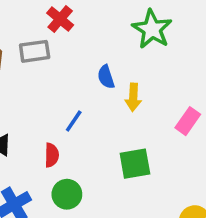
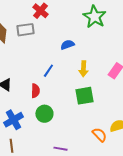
blue semicircle: (106, 77) -> (67, 45), turned 88
yellow arrow: (133, 97) -> (83, 69), moved

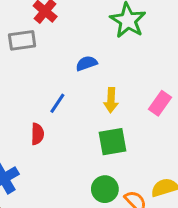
green circle: (44, 114) -> (105, 189), moved

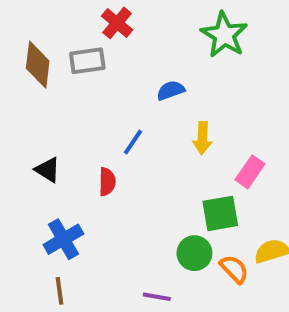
pink rectangle: (160, 103) -> (250, 172), moved
green square: (113, 142) -> (220, 213), moved

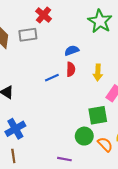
yellow arrow: (202, 138) -> (98, 72), moved
blue line: (133, 142) -> (52, 78), turned 32
red semicircle: (107, 182) -> (71, 69), moved

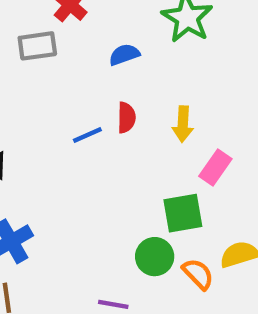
blue semicircle: (72, 50) -> (124, 55), moved

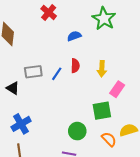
gray rectangle: (37, 46) -> (33, 72), moved
blue line: (87, 135) -> (57, 74), turned -32
green circle: (155, 257) -> (77, 131), moved

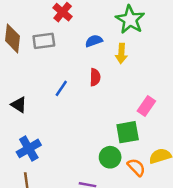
yellow arrow: (102, 69) -> (121, 53), moved
gray rectangle: (33, 72) -> (44, 41), moved
blue line: (57, 74) -> (61, 88), moved
green circle: (77, 131) -> (110, 157), moved

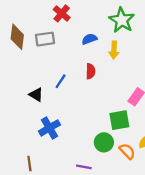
black triangle: (19, 105) -> (36, 95), moved
blue cross: (29, 148) -> (49, 128), moved

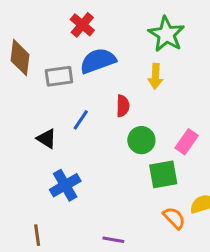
gray rectangle: (45, 39) -> (59, 76), moved
blue semicircle: (89, 39) -> (98, 61), moved, size x1.6
green circle: (104, 142) -> (141, 140), moved

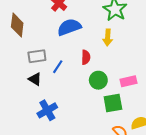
gray rectangle: (59, 76) -> (37, 56), moved
pink rectangle: (187, 142) -> (129, 81), turned 42

